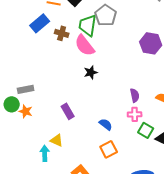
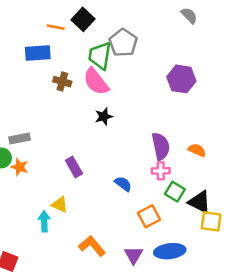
blue rectangle: (40, 23) -> (38, 53), turned 36
brown cross: (62, 33) -> (62, 82), moved
purple semicircle: (135, 95) -> (161, 146), size x1.5
orange square: (109, 149) -> (149, 216), moved

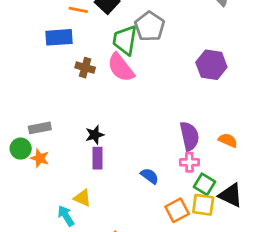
black star: (104, 117) -> (95, 135), moved
purple rectangle: (74, 167) -> (97, 158), turned 30
cyan arrow: (44, 221) -> (66, 216), turned -30
yellow square: (211, 221) -> (203, 205), moved

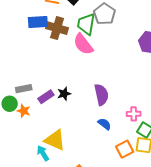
brown cross: (85, 68) -> (57, 28), moved, size x1.5
purple semicircle: (189, 136) -> (101, 95), moved
purple rectangle: (97, 158) -> (46, 97), moved, turned 56
yellow triangle: (82, 198) -> (55, 140), size x1.6

